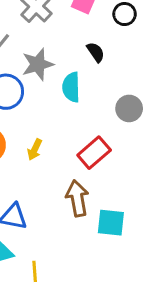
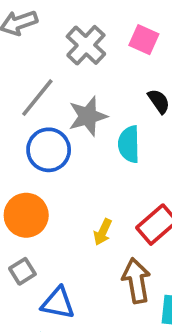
yellow arrow: (35, 150) -> (103, 232), moved

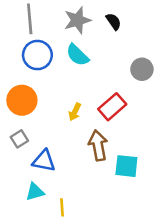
gray line: (37, 98) -> (30, 19), turned -44
gray star: (88, 116) -> (77, 20), moved
cyan semicircle: (129, 144) -> (77, 55), moved, turned -45

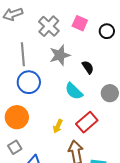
black semicircle: (114, 21) -> (88, 67), moved
cyan semicircle: (77, 55) -> (74, 91), moved

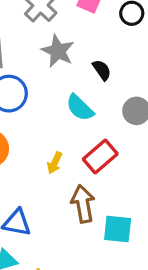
gray star: (60, 55) -> (58, 51), turned -30

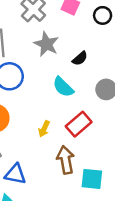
black semicircle: (102, 70) -> (80, 58), turned 84

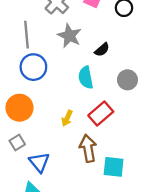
cyan semicircle: (63, 87) -> (86, 78), turned 35
blue triangle: (15, 174) -> (39, 162), turned 40

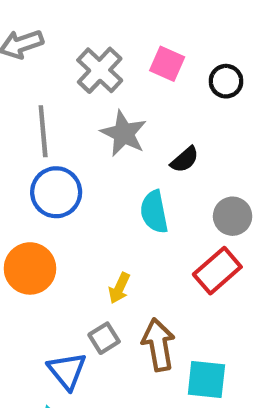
red rectangle: (101, 113) -> (217, 271), moved
gray square: (17, 143) -> (104, 338), moved

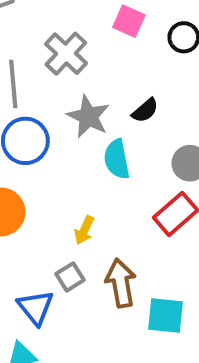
gray cross: (100, 70) -> (66, 54), moved
gray star: (124, 133) -> (88, 117), moved

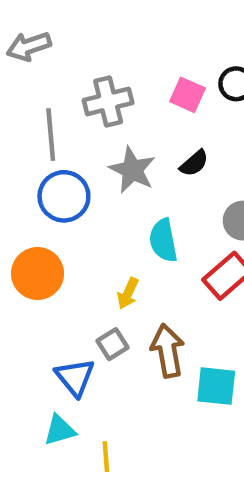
pink square: (129, 21) -> (187, 95), moved
gray cross: (66, 54) -> (108, 101), turned 33
cyan semicircle: (117, 159) -> (163, 240), moved

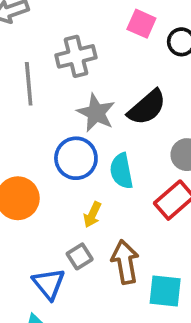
pink square: (187, 95) -> (141, 24), moved
black semicircle: (194, 163) -> (147, 107), size x1.6
blue circle: (64, 196) -> (76, 158), moved

